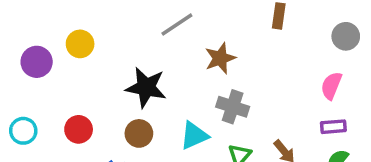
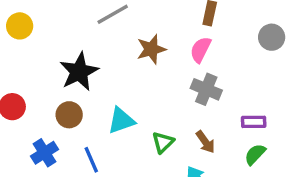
pink semicircle: (331, 86) -> (201, 50), moved
black star: (146, 87) -> (79, 72), turned 30
gray cross: (233, 107) -> (206, 89), moved

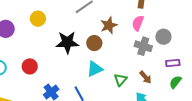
yellow circle: (20, 26) -> (38, 19), moved
gray circle: (272, 37) -> (163, 37), moved
black star: (79, 72) -> (67, 42), turned 30
brown circle: (69, 115) -> (94, 43), moved

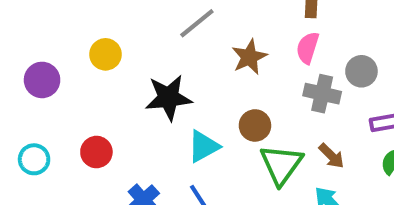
brown circle: (94, 43) -> (255, 125), moved
cyan triangle: (95, 69) -> (203, 146), moved
green triangle: (120, 80) -> (281, 165), size x1.6

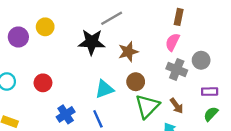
yellow circle: (105, 54) -> (45, 27), moved
brown star: (249, 57) -> (128, 52), moved
black star: (168, 98) -> (92, 42), moved

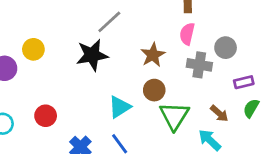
brown star: (128, 52) -> (153, 55), moved
brown arrow: (177, 106) -> (219, 113), moved

